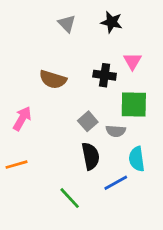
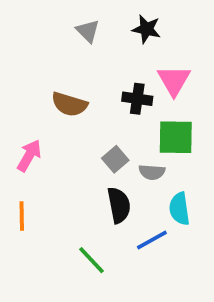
pink triangle: (132, 61) -> (174, 80), size x1.4
orange line: (17, 165) -> (22, 216), turned -75

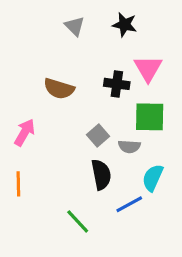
cyan semicircle: (179, 209) -> (153, 178), turned 32

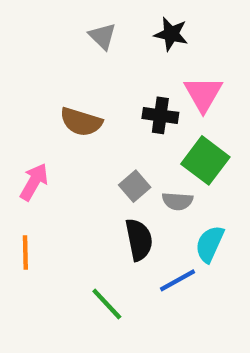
green square: (150, 117) -> (205, 160), turned 36

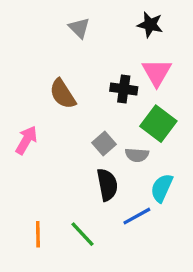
black star: (171, 34) -> (150, 25), moved
brown semicircle: (81, 122) -> (63, 94), turned 40
orange line: (25, 253) -> (38, 234), moved

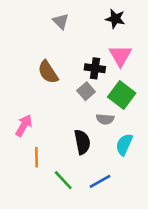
pink arrow: (26, 140) -> (24, 125), moved
gray square: (104, 143) -> (86, 91), moved
blue line: (137, 216) -> (100, 181), moved
orange line: (38, 234) -> (37, 157), moved

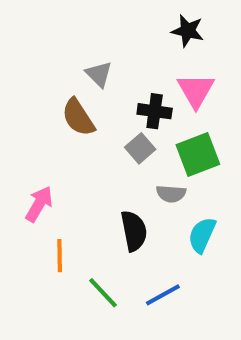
gray triangle: (61, 21) -> (99, 74), moved
green square: (122, 95) -> (198, 155), turned 32

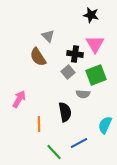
cyan semicircle: (202, 235) -> (105, 125), moved
orange line: (60, 256) -> (39, 124), moved
green line: (103, 293) -> (54, 152), moved

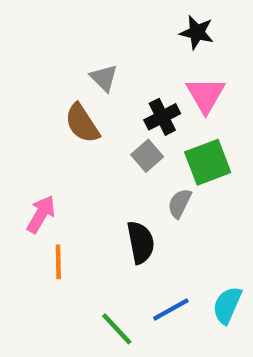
black cross: (75, 54) -> (162, 117), turned -35
gray semicircle: (83, 94) -> (180, 203), turned 112
orange line: (39, 124) -> (58, 262), moved
cyan semicircle: (105, 125) -> (227, 305), moved

